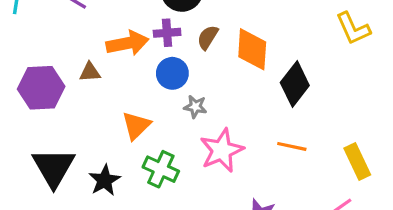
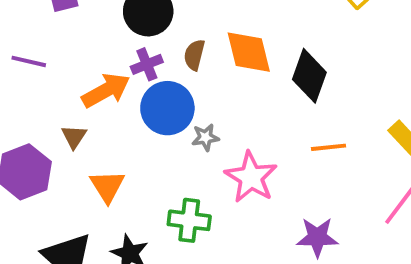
brown triangle: (90, 72) -> (74, 137), turned -35
blue circle: (172, 73) -> (167, 108), size x1.4
orange triangle: (136, 126) -> (107, 186), moved

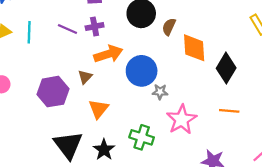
brown semicircle: (194, 55) -> (169, 27), moved
purple cross: (147, 64) -> (95, 27), moved

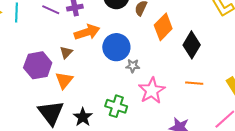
orange diamond: (194, 48) -> (163, 27), turned 48
orange triangle: (99, 109) -> (64, 80), moved

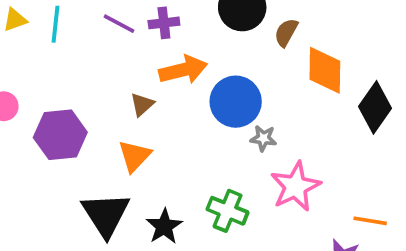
orange diamond: (163, 27) -> (325, 70), turned -48
purple hexagon: (38, 65) -> (60, 135), moved
orange line: (194, 83) -> (370, 221), moved

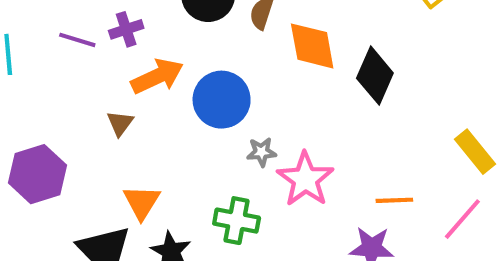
gray star: (263, 138) -> (262, 152), moved
orange triangle: (135, 156) -> (142, 202), moved

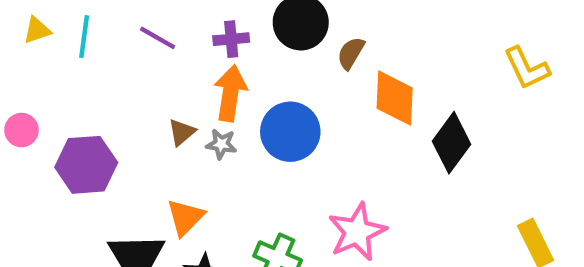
purple cross: (126, 29) -> (231, 39), moved
orange arrow: (157, 76) -> (230, 93), turned -69
gray star: (262, 152) -> (221, 144), moved

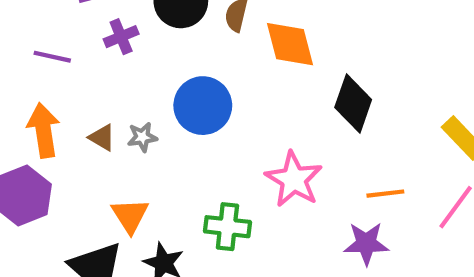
orange arrow: (230, 93) -> (43, 130), moved
brown triangle: (182, 132) -> (102, 137), turned -32
black diamond: (452, 143) -> (353, 103), moved

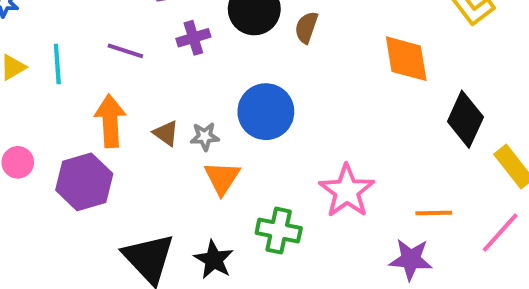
orange diamond: (290, 44) -> (406, 59), moved
black diamond: (353, 103) -> (465, 119), moved
orange triangle: (130, 216) -> (222, 178), moved

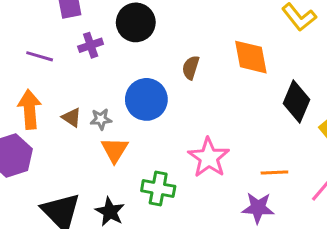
brown semicircle: (306, 27) -> (191, 68), moved

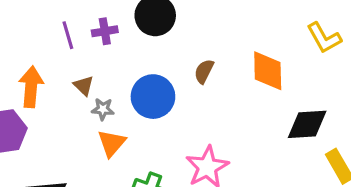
purple line: (40, 56) -> (68, 35), moved, turned 48
black diamond: (297, 102) -> (307, 124), turned 54
brown triangle: (72, 117) -> (84, 86), moved

